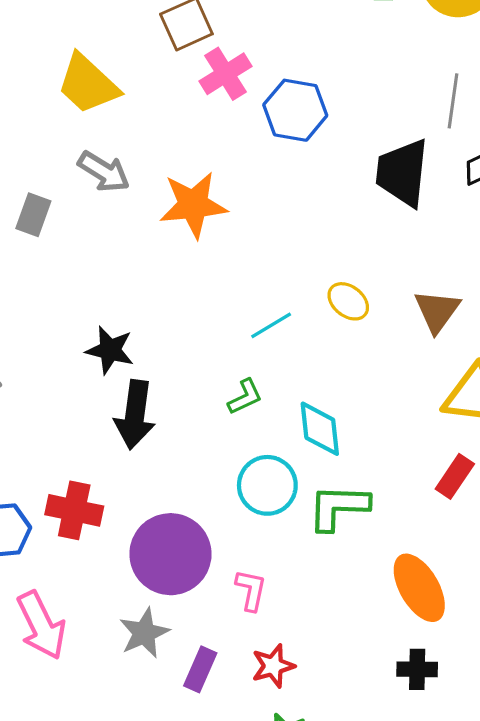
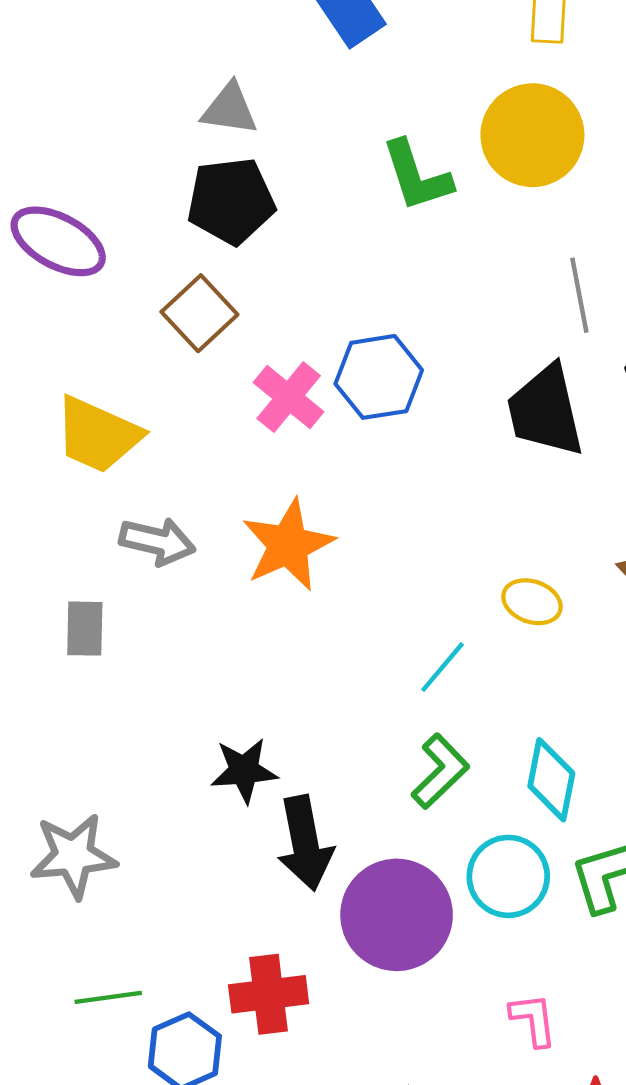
pink cross: (225, 74) -> (289, 397), moved
green L-shape: (245, 397) -> (440, 771), size x1.4
cyan diamond: (320, 429) -> (551, 780), turned 36
purple circle: (170, 554) -> (397, 915), moved

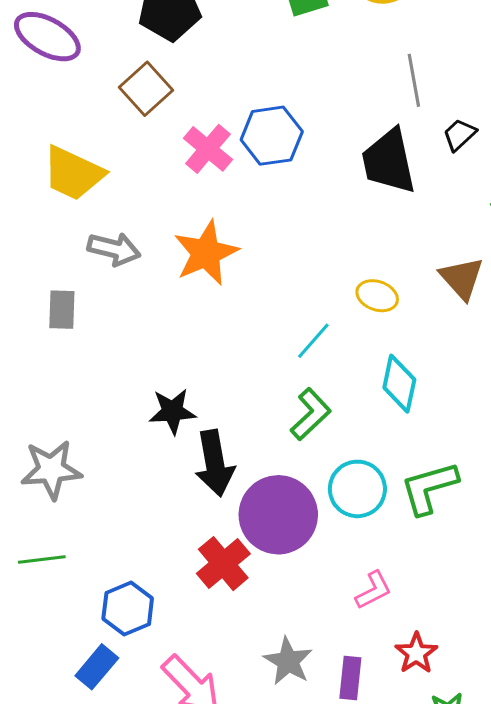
cyan diamond: (551, 780) -> (399, 384), moved
red cross: (269, 994) -> (223, 564), moved, turned -34
green line: (108, 997) -> (42, 559), moved
pink L-shape: (533, 1020) -> (373, 590), turned 69

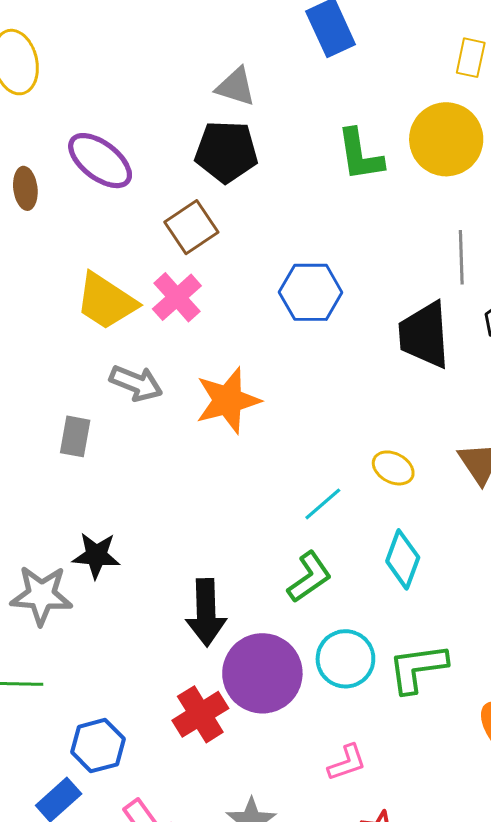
pink cross: (208, 149) -> (177, 297), moved
black star: (172, 411) -> (96, 555), moved

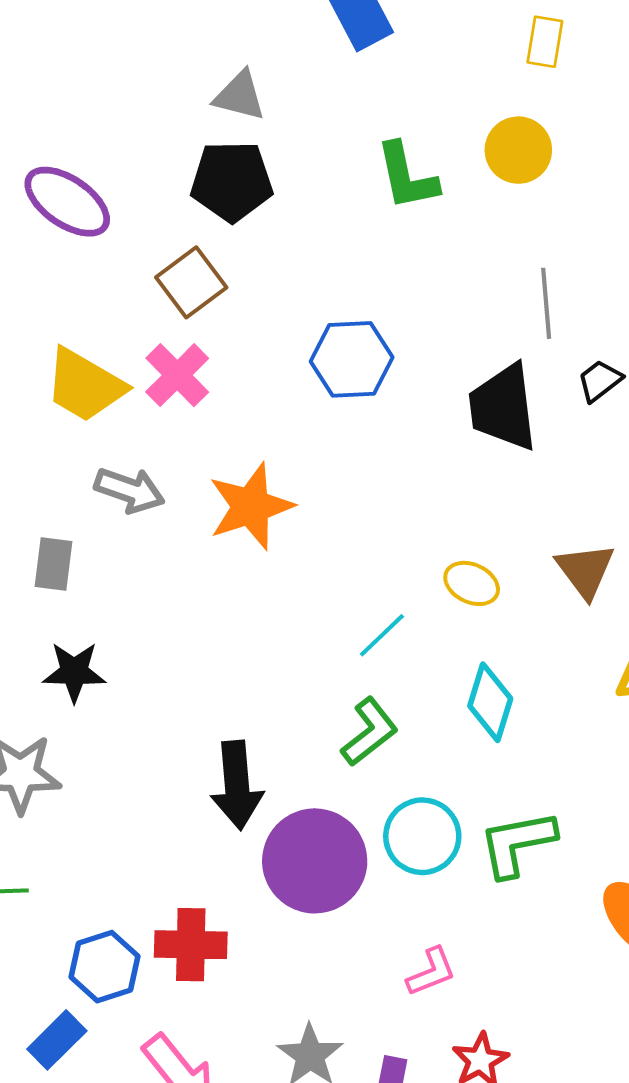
yellow circle: (446, 139) -> (518, 150), size x0.7
black star: (96, 555) -> (74, 672), moved
red cross: (200, 714) -> (191, 945), moved, turned 36

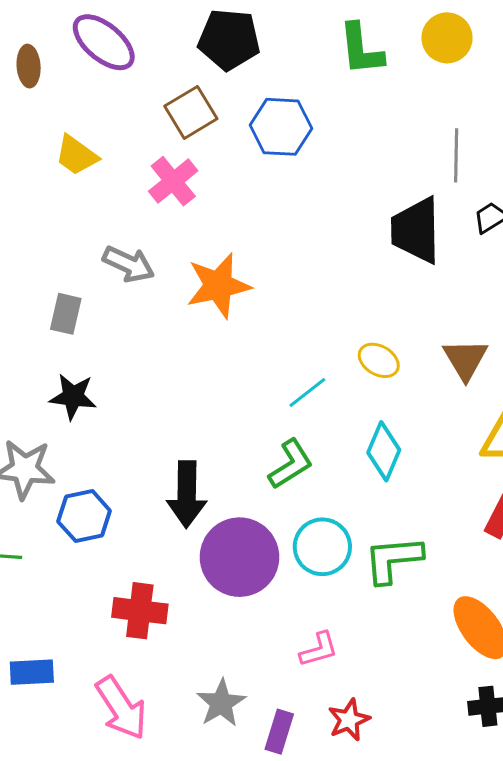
blue hexagon: (352, 359) -> (281, 127), moved
yellow trapezoid: (85, 385) -> (76, 155), moved, size x0.7
blue hexagon: (105, 967) -> (84, 516), moved
blue rectangle: (57, 1040) -> (32, 672), turned 36

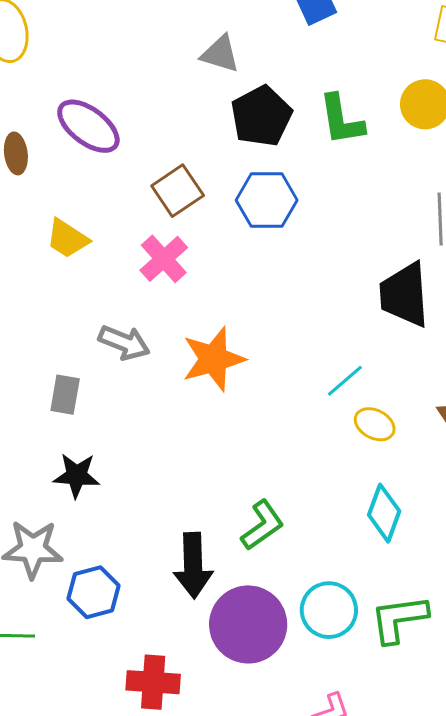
black pentagon: (229, 39) -> (261, 116), moved, turned -30
cyan line: (307, 392) -> (345, 381), moved
green L-shape: (291, 464) -> (262, 525), moved

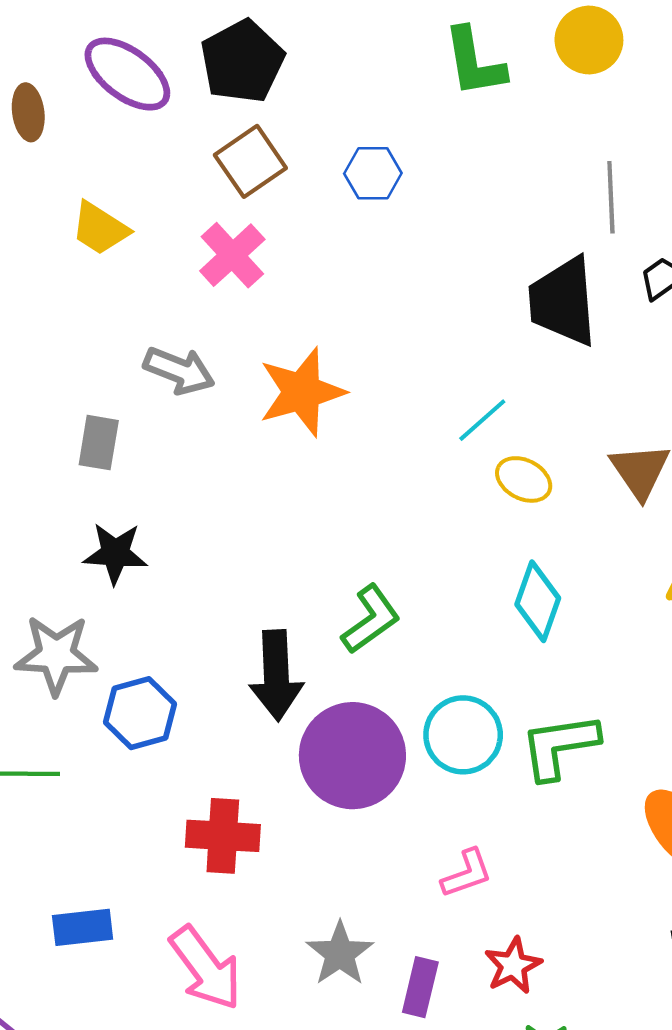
black pentagon: (261, 116) -> (242, 61), moved
blue hexagon: (267, 200) -> (373, 173), size x0.7

